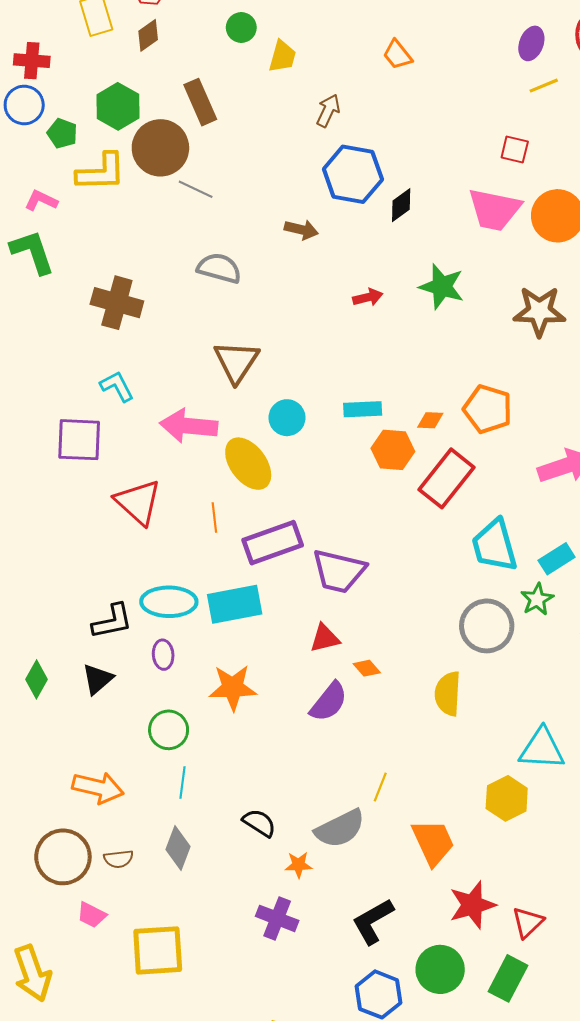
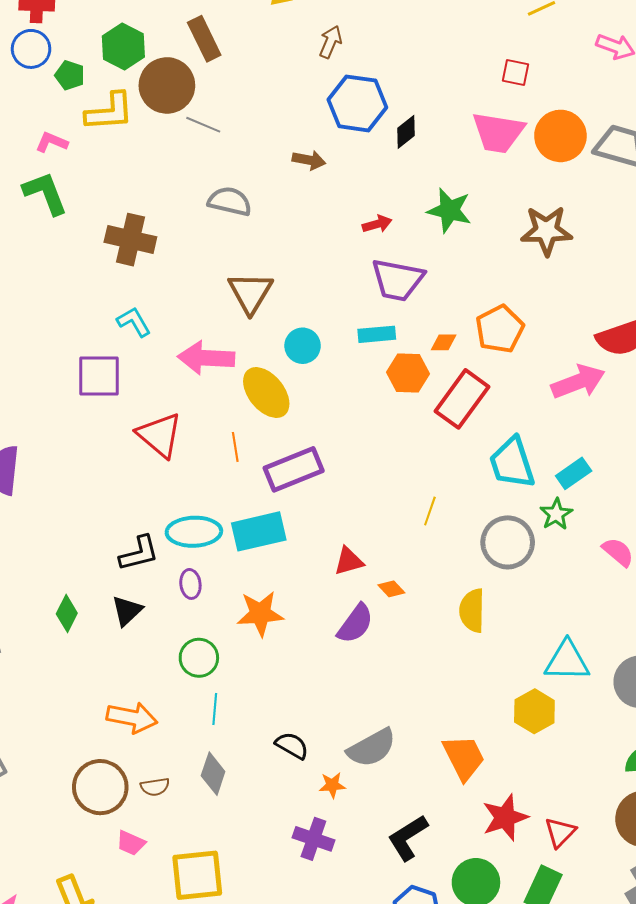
orange pentagon: (488, 409) -> (500, 329), turned 30
purple trapezoid: (339, 571) -> (398, 280), moved
yellow line: (380, 787) -> (430, 511), moved

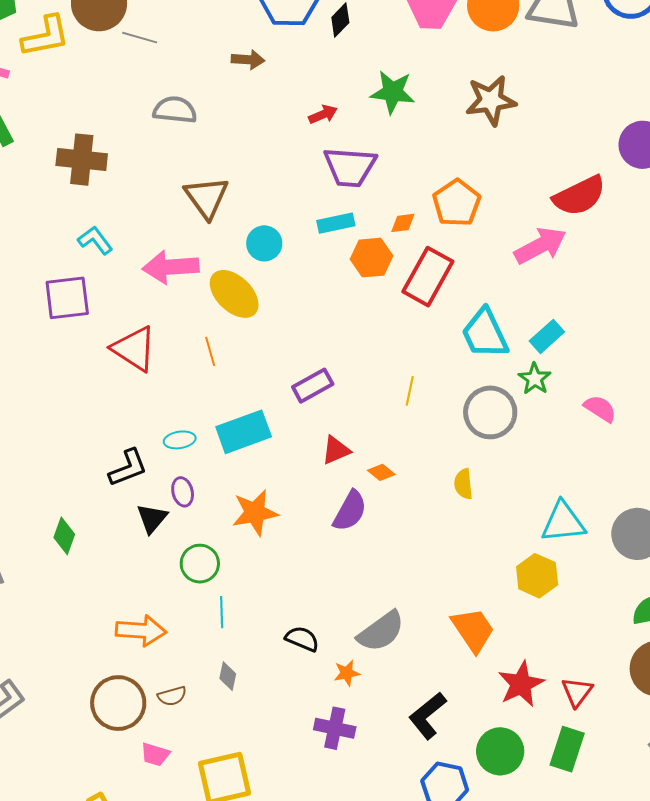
purple rectangle: (294, 469) -> (313, 386), moved, size x0.7
cyan ellipse: (194, 532) -> (180, 440), size x0.6
black triangle: (127, 611) -> (152, 518), moved
yellow semicircle: (472, 611) -> (463, 484), size x0.7
gray diamond: (213, 774) -> (228, 676), size x0.7

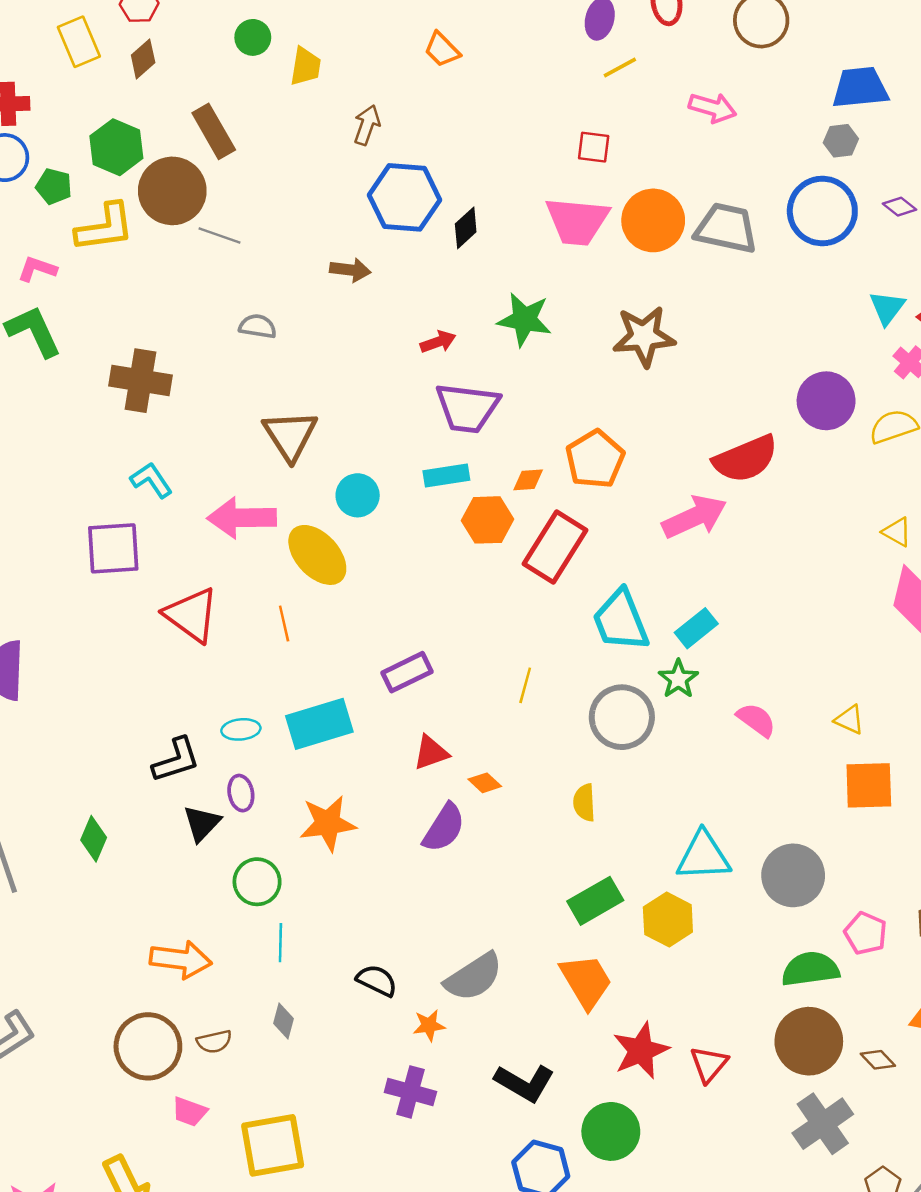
gray semicircle: (175, 110) -> (258, 326), size x0.7
black L-shape: (428, 716) -> (525, 1083), turned -114
green rectangle: (567, 749) -> (595, 901), moved, turned 39

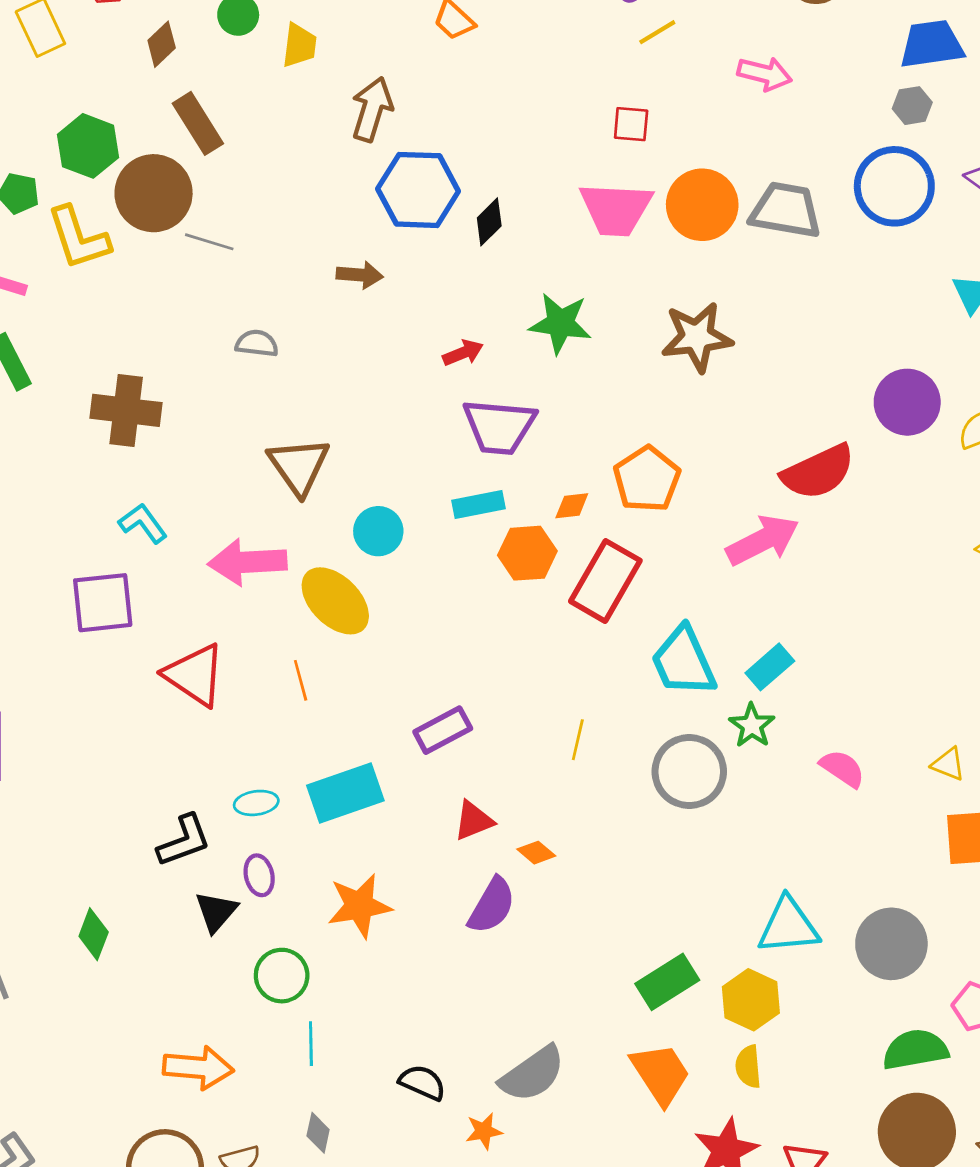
brown diamond: (143, 59) -> (162, 44), moved
brown arrow: (367, 125) -> (372, 109), size x1.4
yellow L-shape: (105, 227) -> (78, 238), turned 82
yellow semicircle: (584, 803) -> (748, 1067), moved

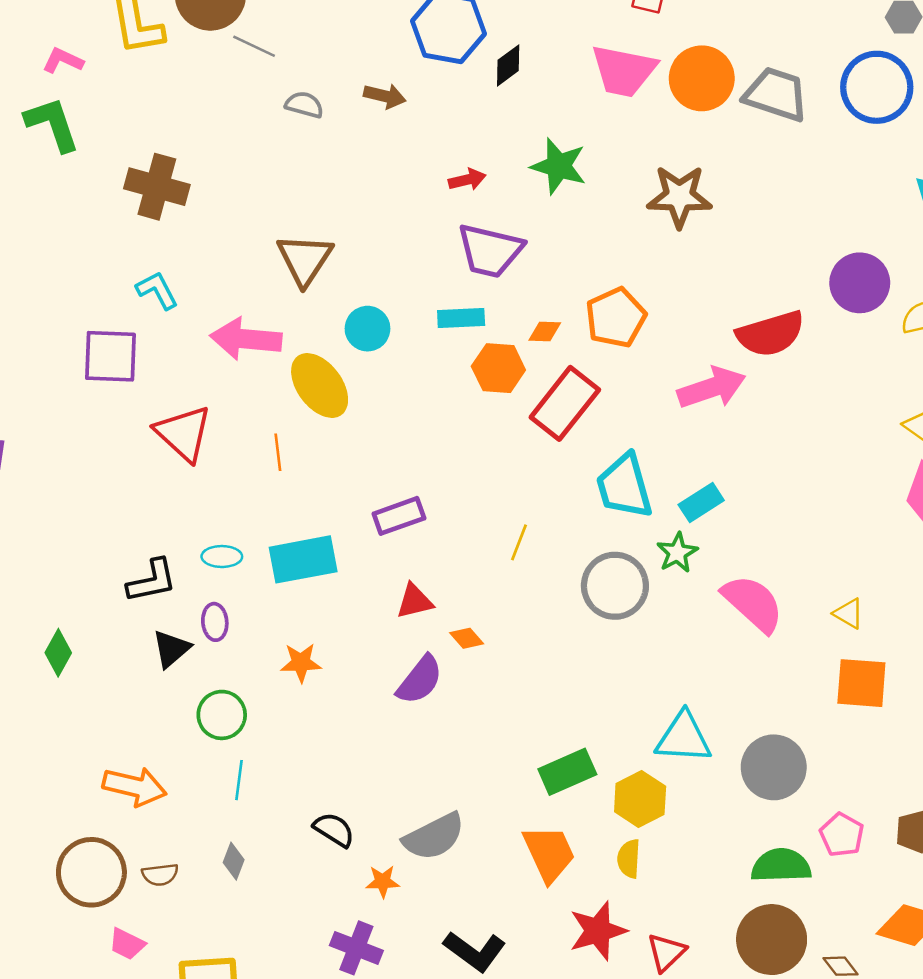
gray semicircle: (257, 343) -> (304, 105), moved
pink semicircle: (842, 768) -> (753, 603), size x1.6
orange star: (359, 906) -> (301, 663), size x0.7

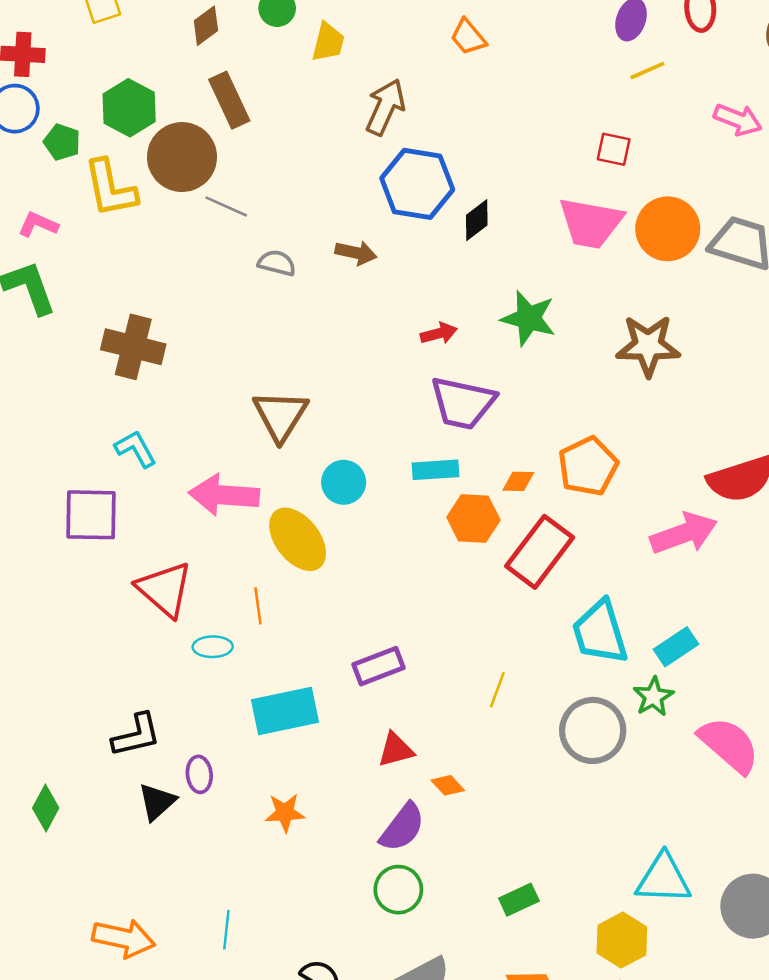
cyan ellipse: (222, 557) -> (213, 647), moved
green circle: (222, 715) -> (398, 890), moved
green rectangle: (567, 772) -> (519, 900), moved, size x0.7

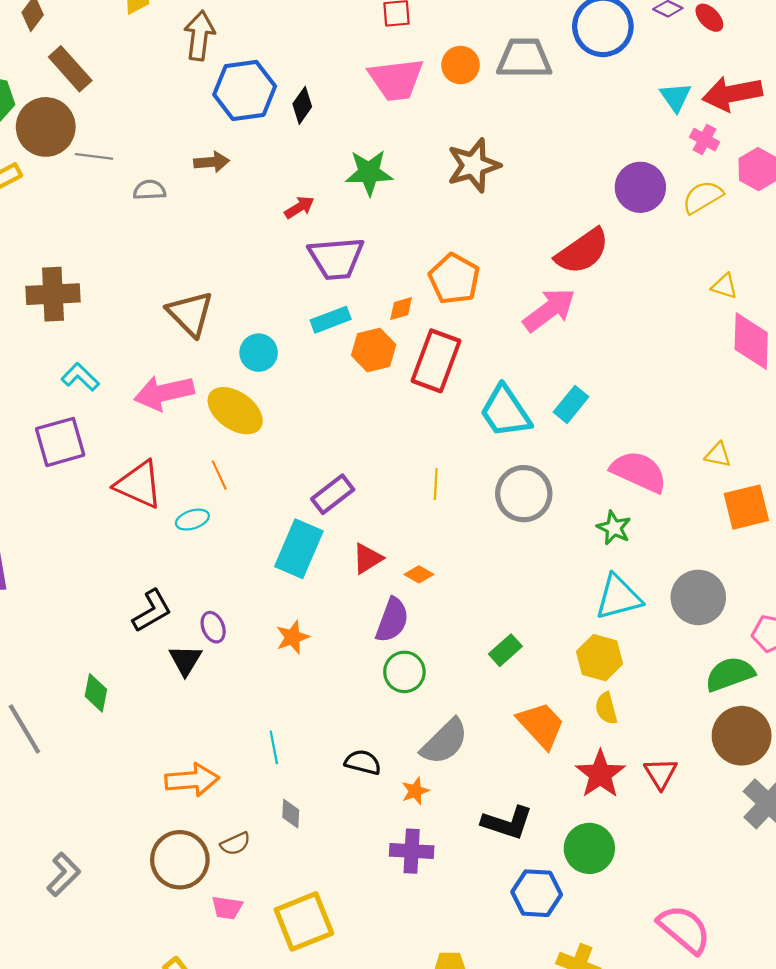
orange circle: (668, 229) -> (461, 65), size x0.7
green star: (653, 697) -> (614, 528), moved
cyan rectangle: (285, 711) -> (299, 549), moved, turned -38

